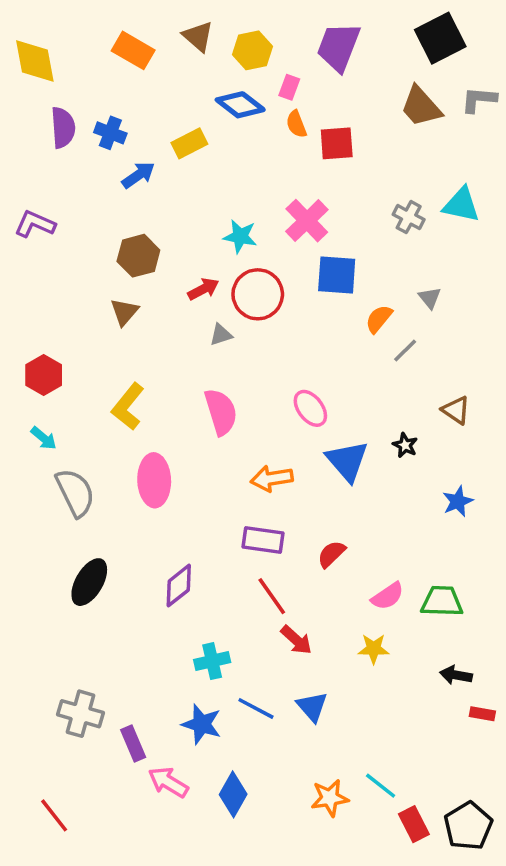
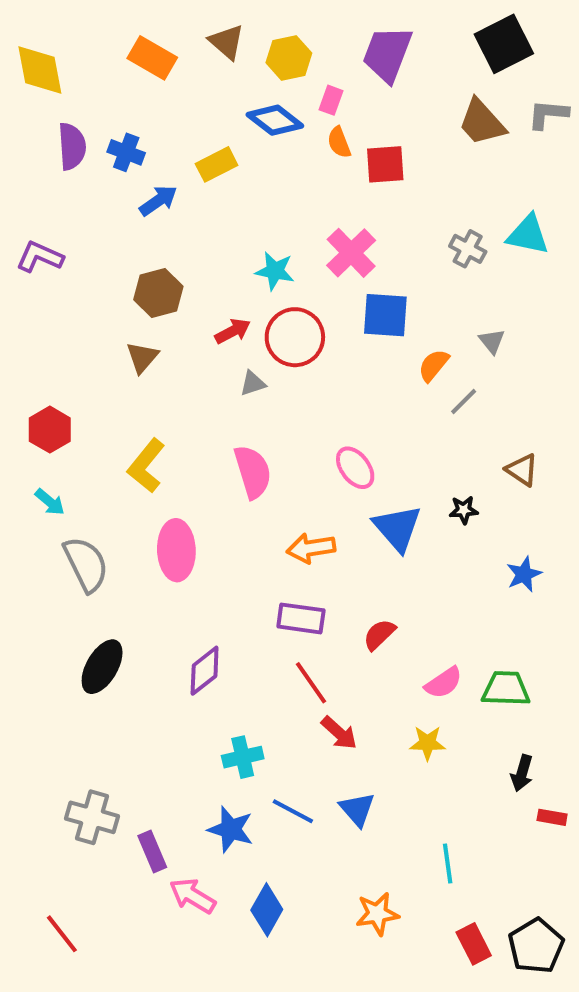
black star: (405, 445) -> (464, 510), turned -30
black arrow: (456, 675) -> (522, 773), turned -84
cyan line: (381, 786) -> (448, 864), moved, turned 44

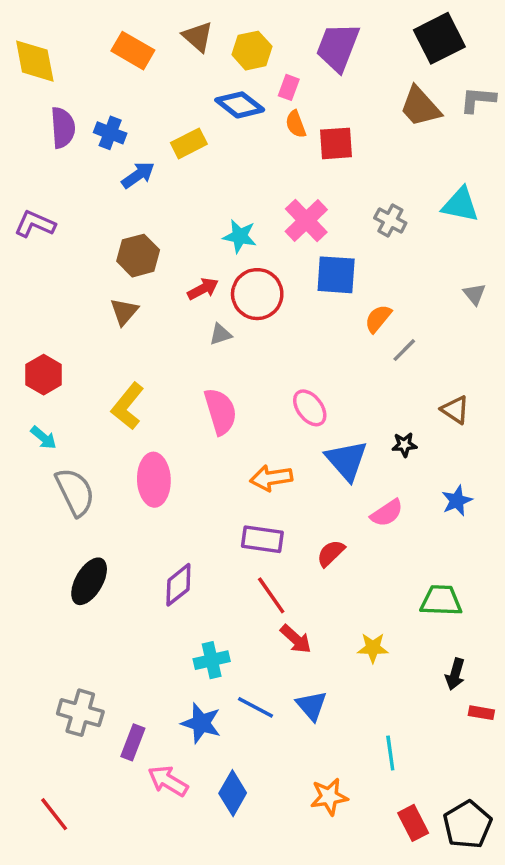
gray cross: (468, 249) -> (390, 220), moved
gray triangle: (492, 341) -> (474, 294), moved
pink semicircle: (444, 683) -> (387, 513), moved
purple rectangle: (152, 851) -> (133, 742), turned 44

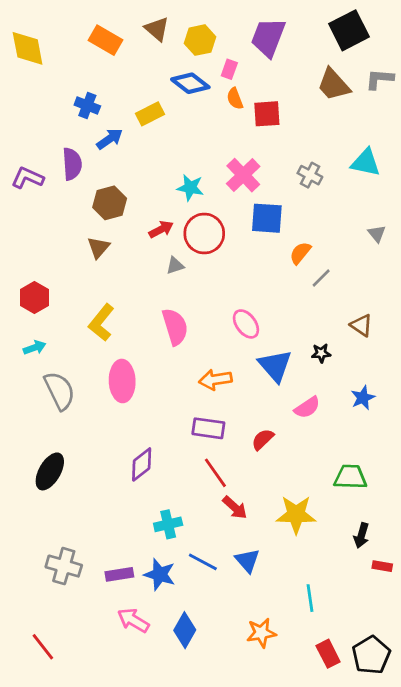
purple semicircle: (63, 128) -> (72, 164), moved
cyan arrow: (44, 438) -> (34, 348), turned -60
black ellipse: (89, 581) -> (50, 471), moved
yellow star: (373, 648) -> (296, 515), size x1.6
purple rectangle: (133, 742) -> (119, 574), moved, turned 60

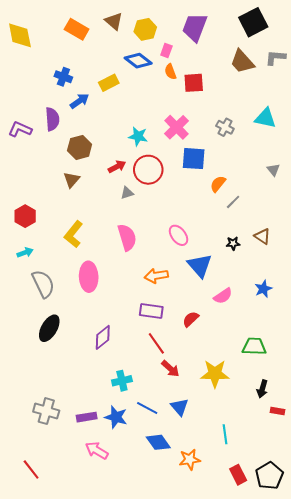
black star: (321, 353) -> (233, 243), moved
black ellipse: (50, 471) -> (49, 328), moved
blue diamond: (185, 630) -> (158, 442), moved, turned -65

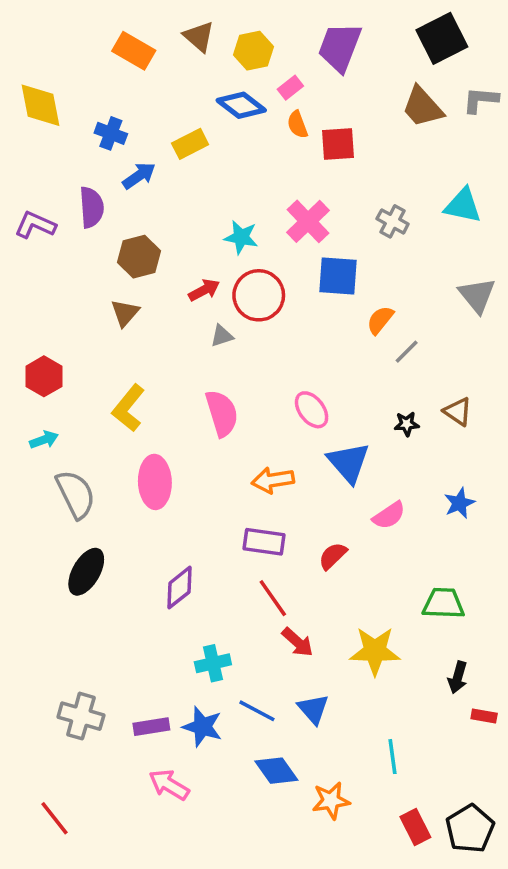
yellow diamond: (20, 35) -> (40, 105), moved
pink rectangle: (166, 50) -> (290, 88), turned 32
gray triangle: (273, 170) -> (477, 295), size x1.6

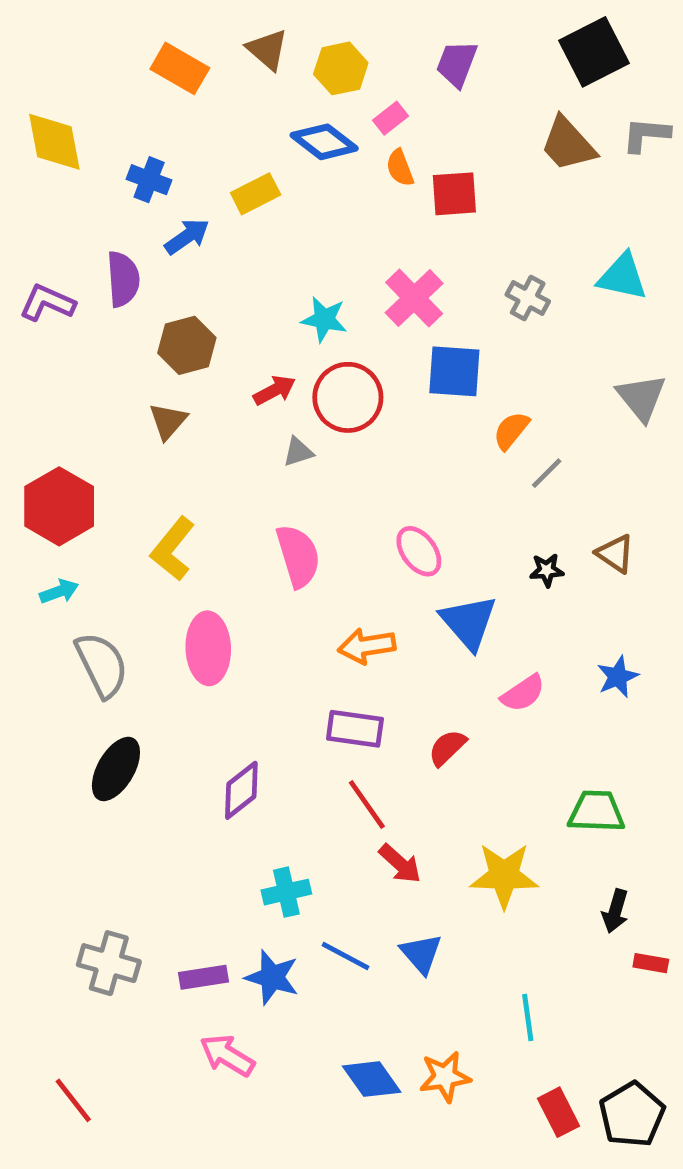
purple trapezoid: (340, 47) -> (457, 64), size x0.7
red hexagon: (44, 376) -> (59, 506), size x1.4
blue diamond: (276, 771) -> (372, 1079), moved

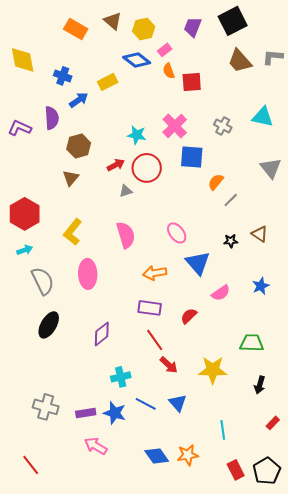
black square: (594, 52) -> (233, 21), moved
red rectangle: (651, 963) -> (273, 423), moved, turned -56

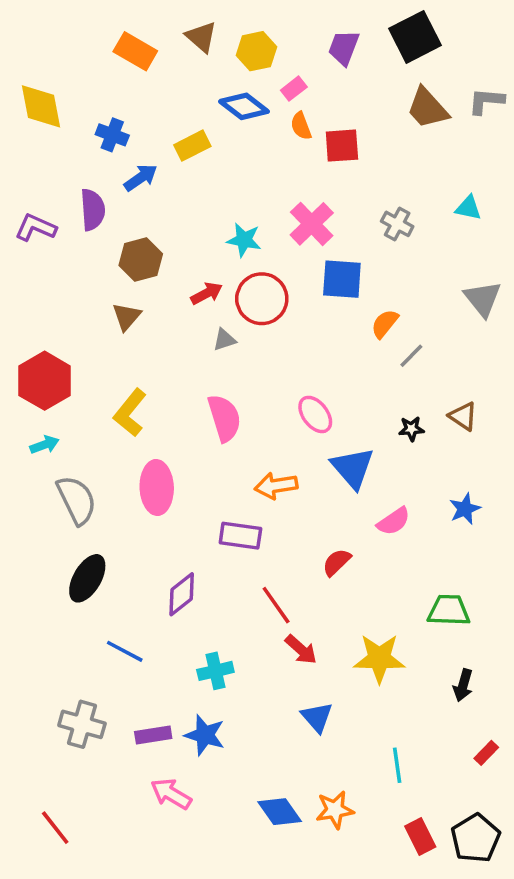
cyan triangle: (263, 117) -> (468, 208), size x0.7
purple rectangle: (150, 308) -> (240, 536), moved
blue line: (146, 404) -> (125, 651), moved

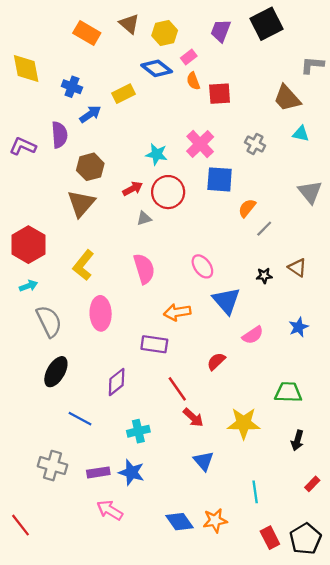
brown trapezoid: (427, 108) -> (287, 98), moved
brown triangle: (126, 317) -> (81, 203), size x1.5
red line: (55, 828) -> (20, 525), moved

